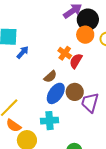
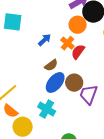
orange circle: (85, 35) -> (78, 25), moved
blue arrow: (23, 52) -> (45, 40), moved
cyan cross: (49, 121) -> (47, 109), turned 30

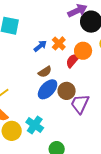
orange circle: (78, 25) -> (83, 51), moved
orange cross: (67, 43) -> (59, 43), moved
cyan cross: (47, 109) -> (35, 125), moved

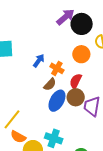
orange cross: (59, 43) -> (57, 68), moved
red semicircle: (73, 60) -> (76, 81), moved

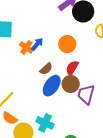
orange circle: (81, 54) -> (67, 44), moved
orange cross: (57, 68) -> (26, 47), moved

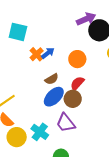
purple trapezoid: (86, 94) -> (66, 123), moved, turned -65

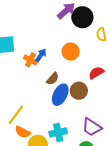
red semicircle: (77, 83) -> (96, 73), moved, turned 35
purple trapezoid: (66, 123) -> (92, 127), moved
cyan cross: (40, 132) -> (58, 132), turned -30

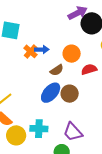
blue arrow: (41, 55) -> (42, 50), turned 40
red semicircle: (96, 73) -> (89, 69), moved
brown semicircle: (53, 79) -> (57, 70), moved

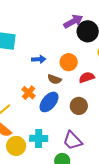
orange cross: (31, 51) -> (29, 93), moved
brown semicircle: (57, 70) -> (54, 79), turned 56
brown circle: (70, 94) -> (79, 106), moved

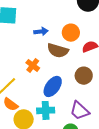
brown semicircle: (54, 79) -> (58, 51), size x1.5
blue ellipse: (49, 102) -> (53, 86), moved

